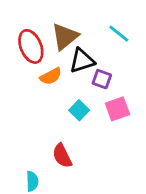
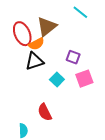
cyan line: (119, 34) -> (80, 12), moved
black triangle: (82, 61) -> (34, 61), moved
orange semicircle: (51, 76) -> (36, 44), moved

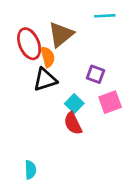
cyan line: (80, 12) -> (105, 16), turned -42
orange semicircle: (36, 44) -> (48, 57), turned -77
red semicircle: (45, 112) -> (73, 123), moved

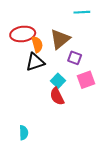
brown triangle: (61, 34) -> (60, 39), moved
red ellipse: (29, 44) -> (23, 34), turned -75

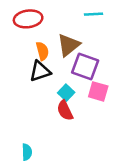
red ellipse: (23, 34) -> (28, 19), moved
purple square: (75, 58) -> (85, 66), size x1.6
pink square: (86, 80) -> (98, 91), turned 36

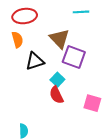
brown triangle: (69, 45) -> (59, 39), turned -35
orange semicircle: (42, 51) -> (17, 40), moved
pink square: (98, 91) -> (92, 103), moved

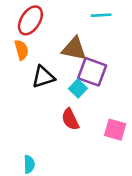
red ellipse: (25, 16) -> (30, 20), turned -50
brown triangle: (59, 39) -> (74, 49), turned -35
cyan square: (57, 80) -> (78, 88), moved

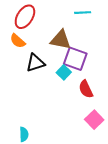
orange semicircle: (21, 50) -> (18, 41), turned 147
red semicircle: (70, 119) -> (86, 89), moved
pink square: (115, 130) -> (94, 120), moved, turned 30

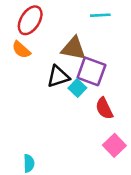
black triangle: (35, 63) -> (58, 76), moved

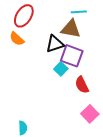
brown triangle: (74, 48) -> (71, 29), moved
black triangle: (58, 76) -> (55, 44), moved

